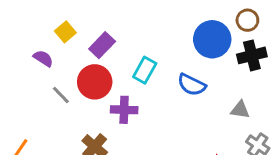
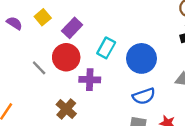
blue circle: (212, 39) -> (141, 58), moved
purple semicircle: (43, 58) -> (14, 23), moved
blue semicircle: (192, 85) -> (144, 96), moved, turned -45

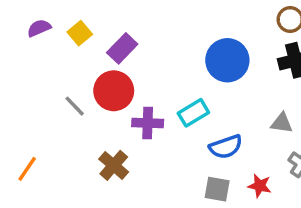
purple semicircle: (14, 23) -> (39, 28), moved, turned -56
cyan rectangle: (106, 48) -> (193, 113), moved, turned 30
blue circle: (141, 58) -> (227, 60), moved

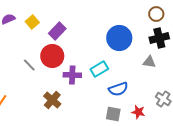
gray triangle: (282, 123) -> (149, 62), moved

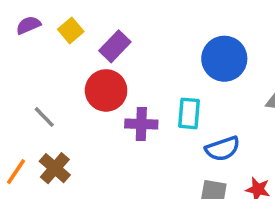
gray line: (29, 65) -> (44, 117), moved
cyan rectangle: (99, 69) -> (189, 113), turned -54
brown cross: (52, 100) -> (55, 168), moved

